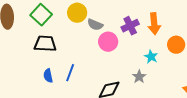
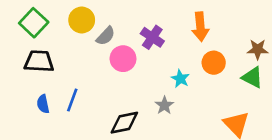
orange arrow: (154, 24) -> (200, 27), moved
gray semicircle: (95, 25) -> (106, 36), turned -70
purple cross: (130, 26) -> (152, 37), turned -30

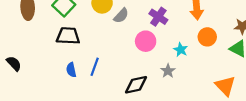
pink circle: (123, 59) -> (146, 41), moved

